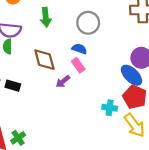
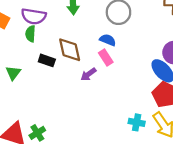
black rectangle: (13, 86) -> (47, 60), moved
cyan cross: (110, 108) -> (137, 122), moved

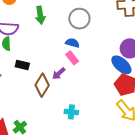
brown diamond: (70, 50) -> (42, 85), moved, turned 50
cyan cross: (137, 122) -> (71, 112), moved

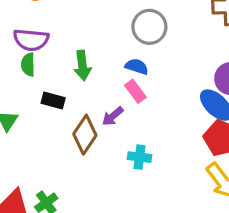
green arrow: (40, 15) -> (82, 66), moved
cyan cross: (71, 112) -> (139, 157), moved

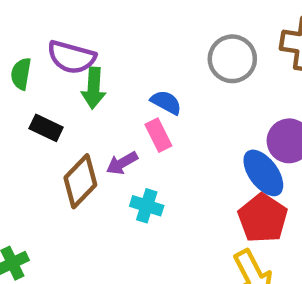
gray circle: (149, 27) -> (232, 59), moved
purple semicircle: (31, 40) -> (71, 57), moved
cyan cross: (139, 157) -> (147, 206), moved

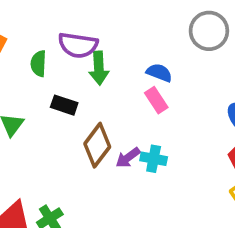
purple arrow: (122, 163) -> (128, 158), moved

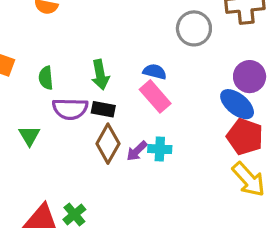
purple semicircle: (78, 45) -> (70, 109), moved
pink rectangle: (156, 100) -> (155, 96), size x1.4
black rectangle: (64, 105) -> (103, 109), moved

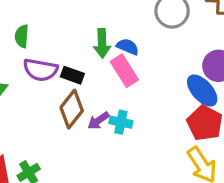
green arrow: (100, 75) -> (102, 43), moved

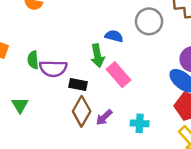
blue semicircle: (128, 47) -> (114, 36), moved
purple semicircle: (40, 70) -> (53, 69), moved
cyan cross: (121, 122) -> (140, 123), moved

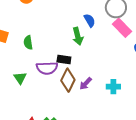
blue semicircle: (114, 36) -> (90, 20), turned 48
purple semicircle: (53, 69) -> (47, 68), moved
pink rectangle: (119, 75) -> (122, 28), moved

